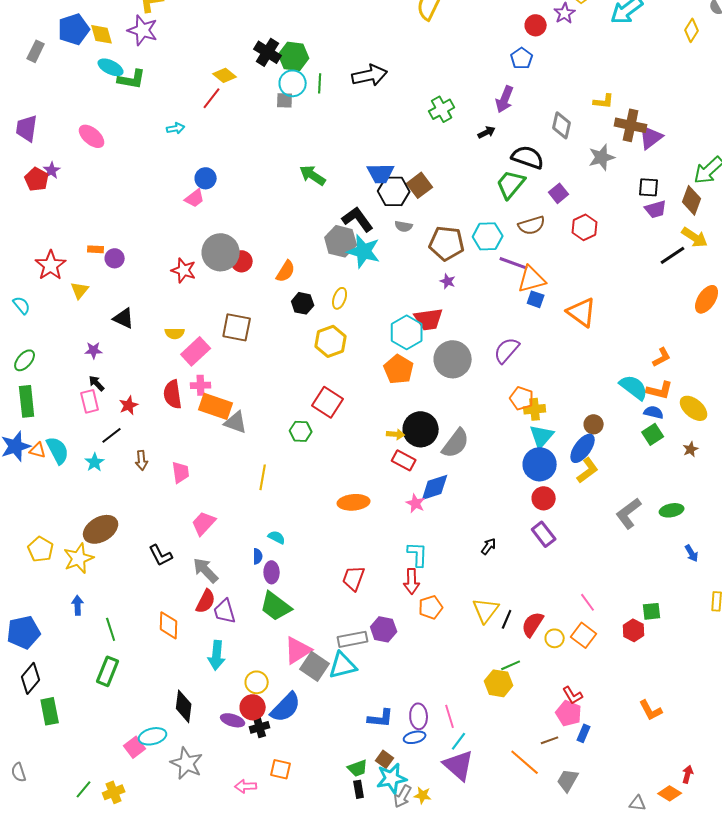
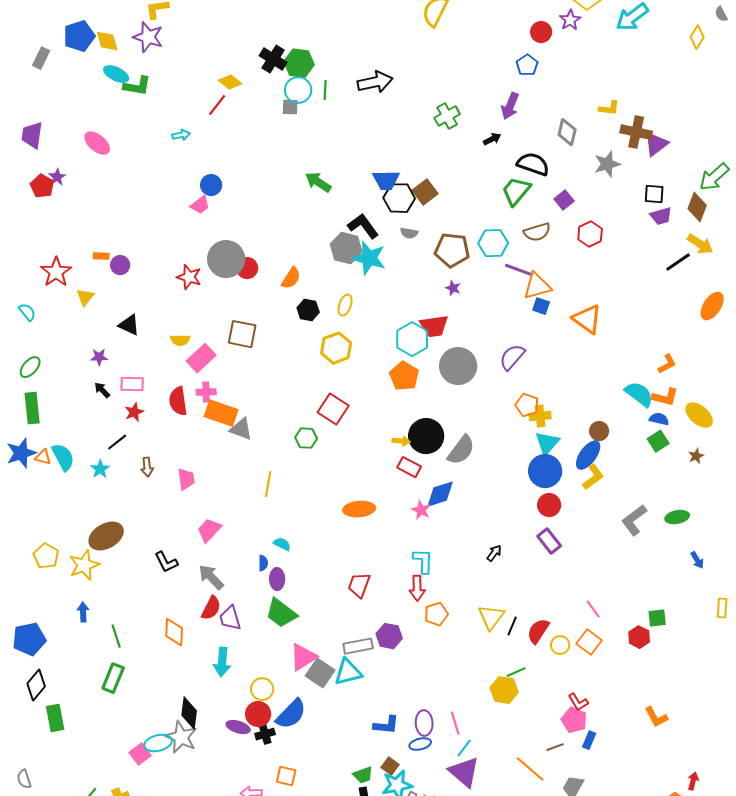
pink rectangle: (90, 401) -> (132, 384), moved, turned -75
gray star: (187, 763) -> (181, 737), moved

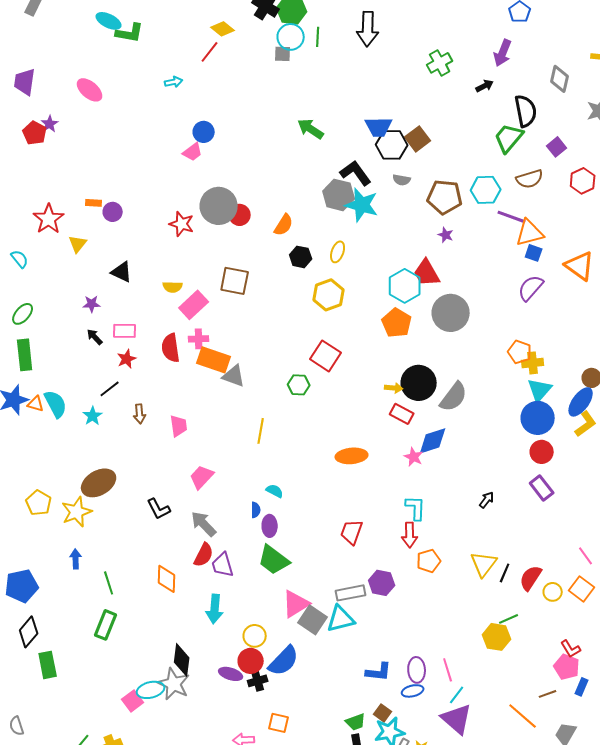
black arrow: (375, 82) -> (368, 29), turned 104
black semicircle: (533, 164) -> (526, 111), turned 60
red trapezoid: (434, 326) -> (427, 273), turned 68
purple semicircle: (512, 357) -> (531, 288), moved

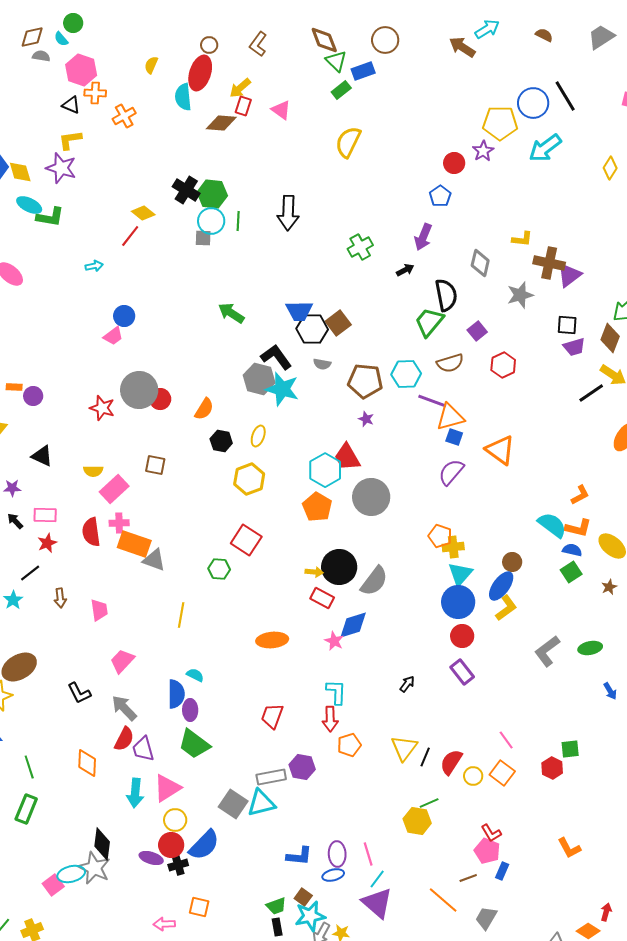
brown square: (235, 281) -> (155, 465), size x0.7
blue semicircle: (256, 510) -> (176, 694), size x1.8
pink triangle: (296, 604) -> (167, 788), moved

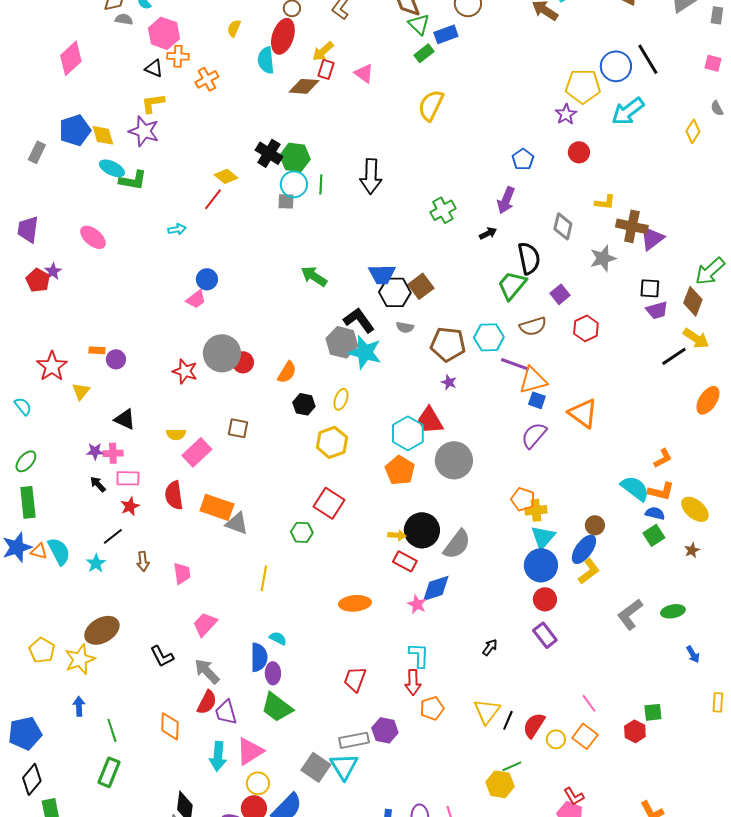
red circle: (454, 163) -> (579, 152), moved
pink cross: (119, 523) -> (113, 453), moved
cyan triangle: (261, 803) -> (344, 766), turned -48

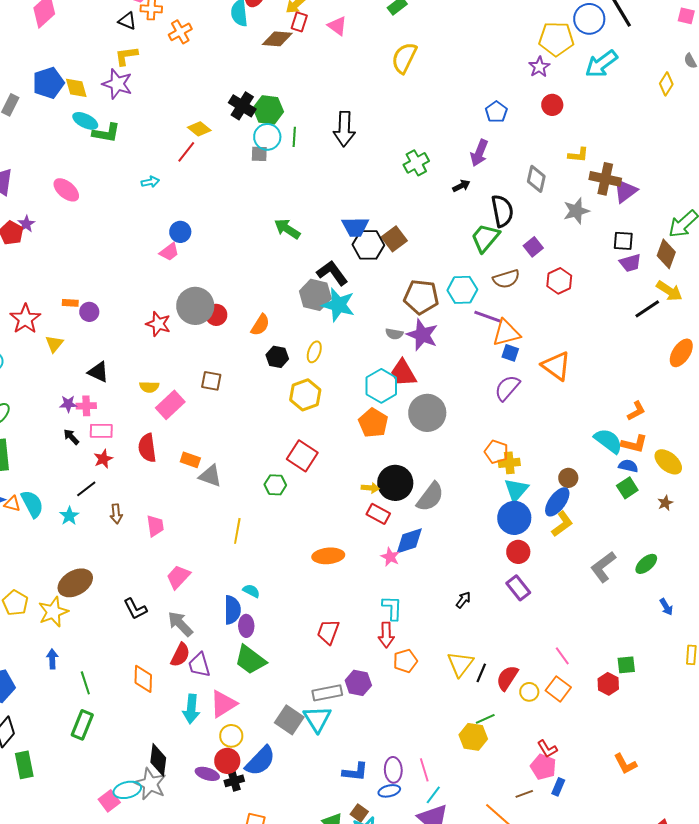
gray semicircle: (405, 327) -> (394, 334), moved
purple star: (449, 382) -> (422, 335), size x2.0
orange rectangle: (217, 507) -> (190, 460), size x0.6
green ellipse: (673, 611) -> (646, 564), turned -30

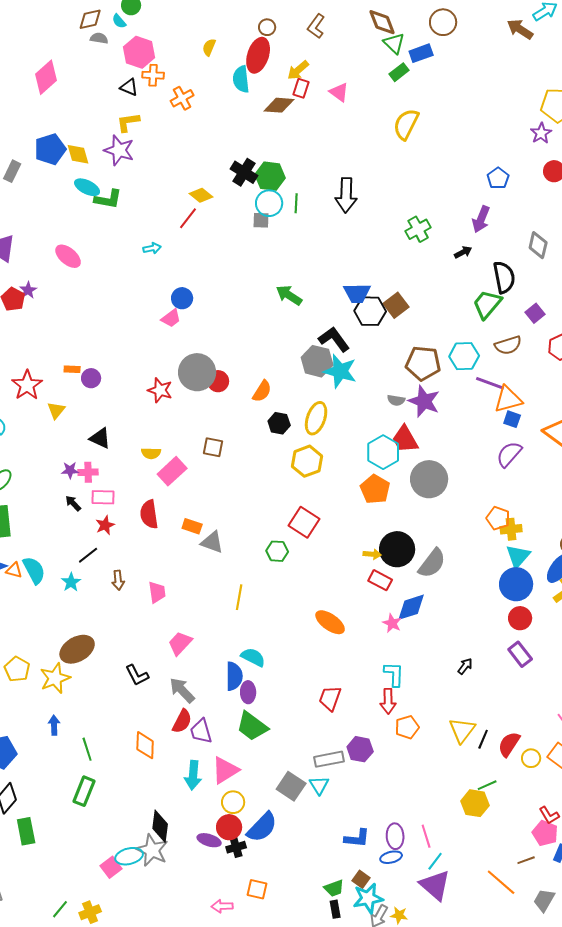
yellow ellipse: (314, 352) -> (316, 418), size x1.5
orange ellipse: (328, 556) -> (330, 622), turned 40
cyan semicircle: (251, 591) -> (253, 657), size x1.4
cyan triangle: (317, 719) -> (319, 785), size x0.7

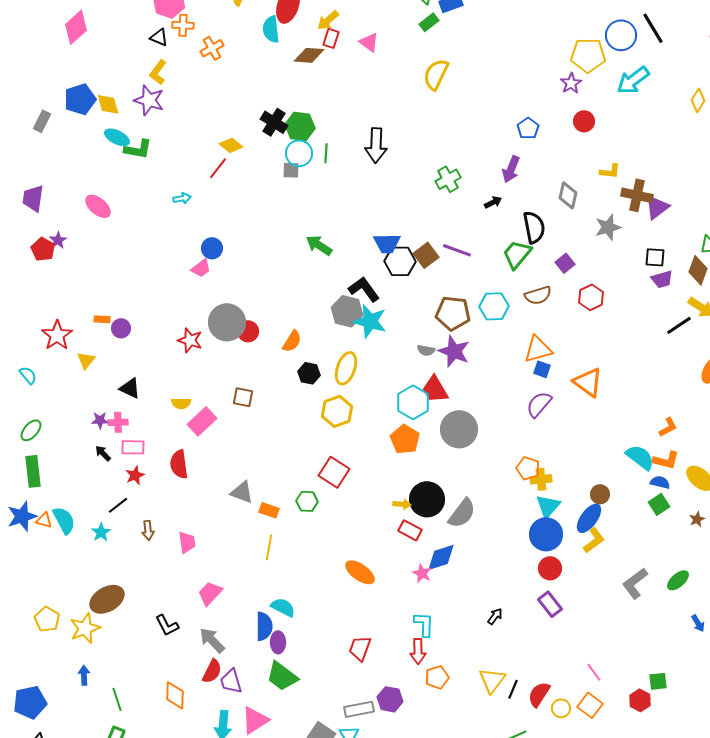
yellow L-shape: (128, 122) -> (158, 72), turned -45
purple line: (490, 383) -> (457, 250), moved
orange rectangle: (192, 526) -> (269, 510), moved

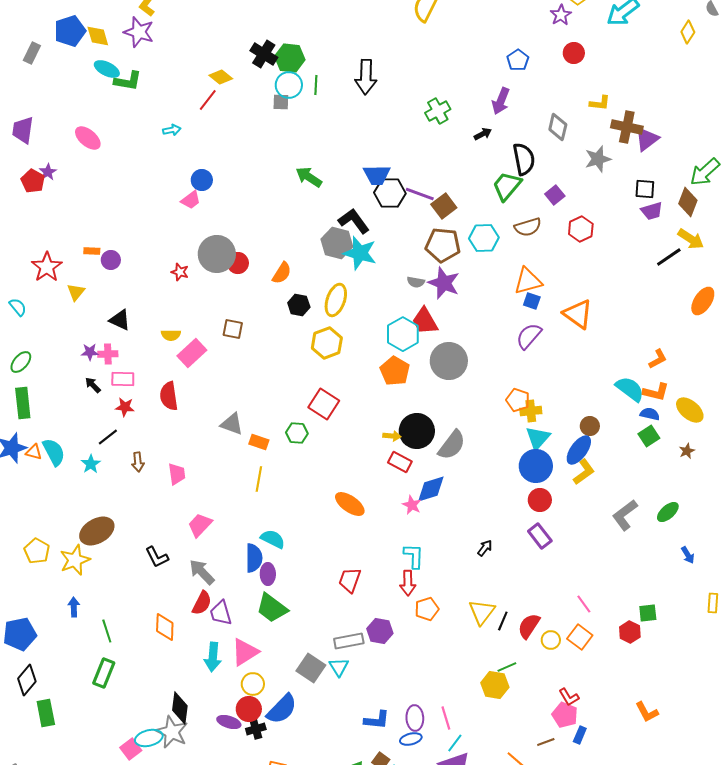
purple line: (457, 250) -> (420, 194), moved
brown square: (426, 255) -> (444, 206), moved
red star: (190, 340) -> (180, 272), size x0.7
red star: (135, 475) -> (125, 407), turned 30

